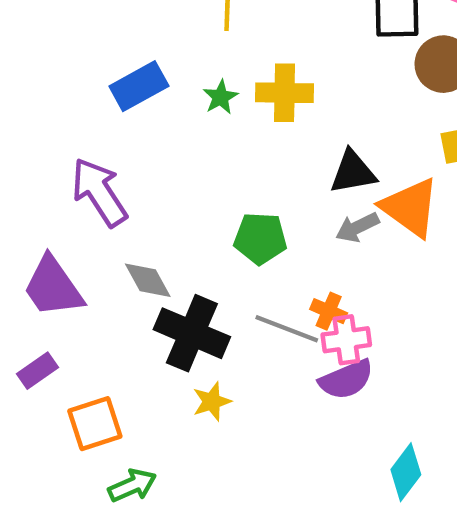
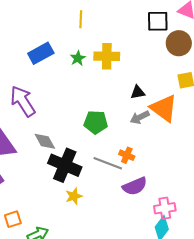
black triangle: (353, 172) -> (138, 92), size x0.7
pink cross: (346, 340) -> (165, 208), moved
orange square: (95, 424) -> (13, 219), moved, size x0.7

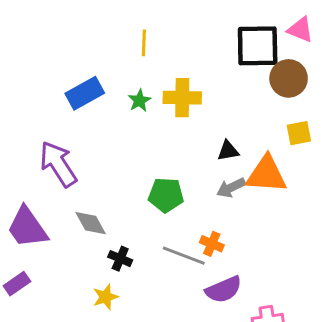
black square: (158, 21) -> (258, 46), size x1.4
orange triangle: (164, 108) -> (266, 174), turned -32
black cross: (65, 165) -> (120, 259), size x0.5
yellow star: (74, 196) -> (105, 297), moved

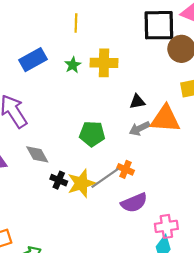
gray line: (184, 256) -> (105, 178), turned -56
yellow star: (105, 297) -> (81, 183), moved, size x1.5

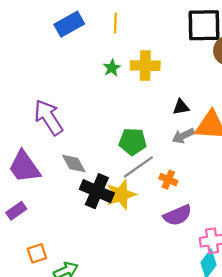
blue rectangle: (33, 60) -> (69, 24), moved
gray line: (105, 178) -> (138, 167), moved
black cross: (59, 180) -> (97, 191), size x1.8

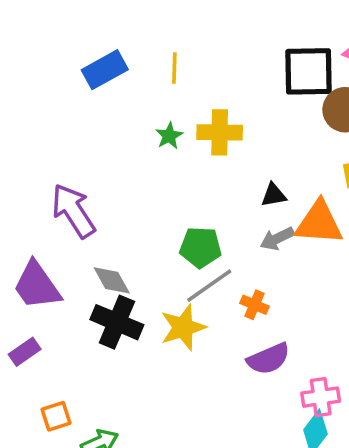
black cross: (97, 191) -> (117, 322), moved

